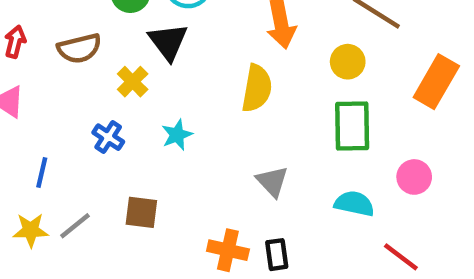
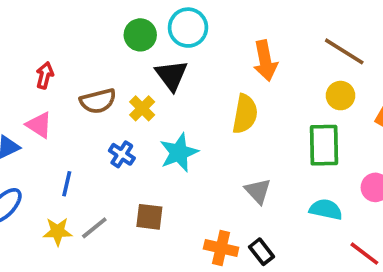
brown semicircle: (79, 48) -> (98, 101), moved
yellow circle: (348, 62) -> (341, 96), moved
cyan star: (177, 135) -> (179, 152), size x1.5
black rectangle: (277, 255) -> (262, 252), turned -30

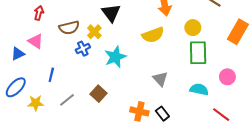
yellow circle: (341, 96) -> (193, 28), moved
yellow semicircle: (245, 114) -> (153, 35), turned 60
blue cross: (122, 154) -> (83, 49), moved, turned 32
brown square: (149, 217) -> (99, 94), turned 35
yellow star: (58, 232) -> (36, 103), moved

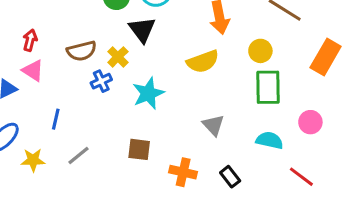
red arrow: (39, 13) -> (30, 40), moved
brown square: (99, 94) -> (139, 149), moved, turned -35
black rectangle: (162, 114) -> (230, 177), moved

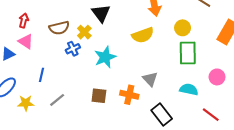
orange cross: (183, 172) -> (129, 95), moved
black rectangle: (230, 177) -> (162, 115), size x1.5

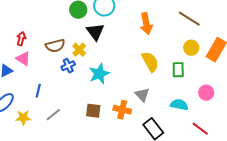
yellow circle: (183, 28) -> (191, 48), moved
yellow semicircle: (143, 35) -> (150, 62), moved, turned -100
green rectangle: (188, 53) -> (178, 70), size x0.7

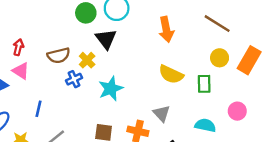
yellow semicircle: (150, 62) -> (171, 74), turned 145

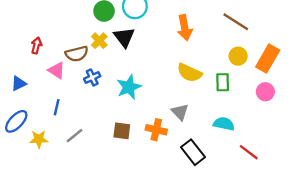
yellow cross: (87, 60) -> (99, 41), moved
pink triangle: (21, 71) -> (57, 70), moved
pink circle: (237, 111) -> (265, 92), moved

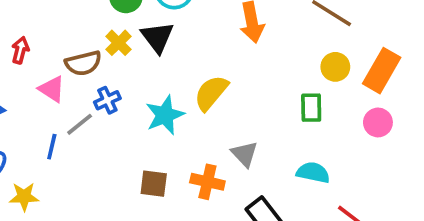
yellow semicircle: (189, 73) -> (211, 93), moved, turned 105
gray line: (74, 136) -> (80, 124), moved

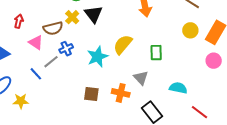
green rectangle: (311, 108) -> (156, 53), moved
blue line: (52, 147) -> (36, 74), turned -56

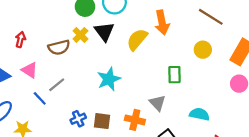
yellow circle: (190, 30) -> (203, 50), moved
pink triangle: (36, 42) -> (29, 70), moved
yellow semicircle: (123, 44) -> (137, 39), moved
blue cross: (66, 49) -> (78, 119), moved

